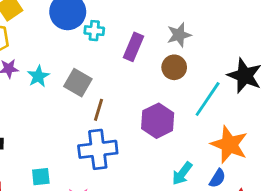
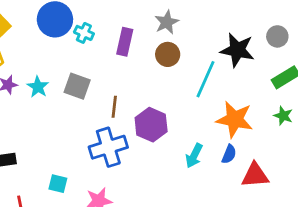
cyan cross: (94, 31) -> (84, 33), turned 30
brown line: (99, 110) -> (114, 107), moved
purple hexagon: (158, 121) -> (151, 125), moved
cyan square: (41, 177) -> (58, 184), turned 30

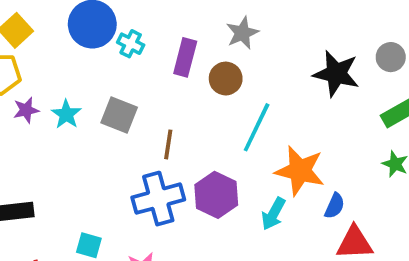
brown circle: (168, 54) -> (226, 79), moved
cyan line: (206, 79) -> (257, 127), moved
orange star: (235, 119) -> (300, 171), moved
purple hexagon: (151, 125) -> (216, 195), moved
blue semicircle: (229, 154) -> (335, 206), moved

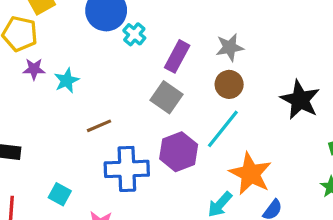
brown circle: (226, 79) -> (229, 84), moved
gray square: (119, 115) -> (166, 97), moved
brown line: (168, 144) -> (99, 126), moved, turned 45
purple hexagon: (216, 195) -> (179, 152), moved

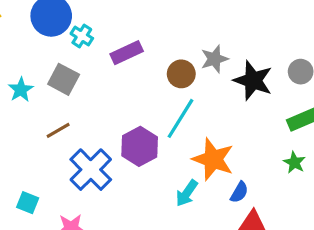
gray star: (230, 47) -> (214, 59), moved
purple rectangle: (177, 56) -> (127, 53), turned 44
gray square: (166, 97) -> (64, 79), moved
blue cross: (127, 169) -> (91, 170), turned -36

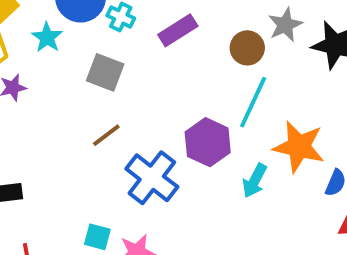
cyan star: (21, 90) -> (47, 37), moved
cyan arrow: (187, 193) -> (255, 181), moved
cyan square: (28, 203) -> (97, 237), moved

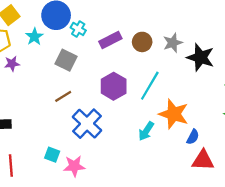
brown circle: (247, 48) -> (142, 42), moved
purple hexagon: (208, 142) -> (114, 86), moved

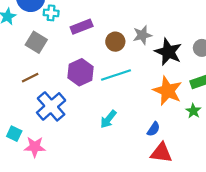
cyan cross: (78, 29) -> (51, 13), turned -32
brown circle: (142, 42) -> (115, 42), moved
cyan line: (150, 86) -> (116, 75), turned 36
orange star: (174, 114) -> (168, 91), moved

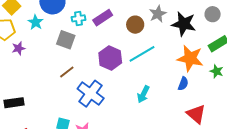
cyan cross: (51, 13) -> (79, 18), moved
blue semicircle: (153, 129) -> (183, 84), moved
red triangle: (161, 153) -> (196, 114), turned 45

